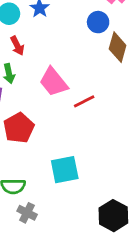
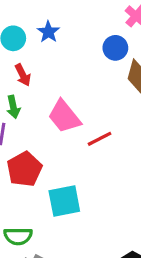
cyan square: (65, 170) -> (64, 201), moved

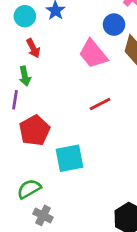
pink trapezoid: (64, 116) -> (93, 54), moved
green semicircle: (18, 236) -> (29, 189), turned 150

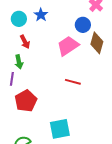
pink trapezoid: (93, 54) -> (68, 46), turned 95
red line: (100, 104) -> (73, 82), turned 42
cyan square: (69, 158) -> (60, 129), moved

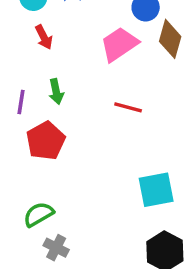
green arrow: (19, 62) -> (56, 92), moved
cyan square: (60, 129) -> (156, 190), moved

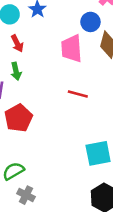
pink trapezoid: (119, 44) -> (72, 48), turned -60
green arrow: (56, 92) -> (16, 71), moved

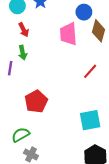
red line: (78, 94) -> (90, 71), moved, turned -63
red pentagon: (18, 118) -> (36, 101), moved

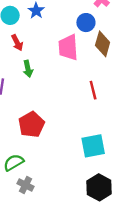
green arrow: (23, 53) -> (28, 69), moved
red line: (90, 71) -> (93, 90), turned -56

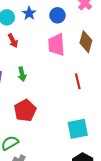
blue circle: (86, 23) -> (57, 15), moved
green arrow: (28, 69) -> (22, 74), moved

